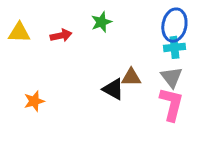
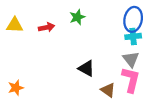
brown triangle: (131, 77) -> (108, 90), moved, turned 35
orange star: (34, 101) -> (16, 88), moved

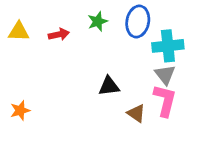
blue ellipse: (133, 19) -> (138, 21), moved
cyan cross: (133, 36) -> (168, 46), size x1.5
black triangle: (86, 68) -> (109, 86), turned -36

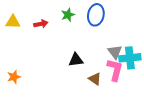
cyan cross: (168, 46) -> (130, 58), moved

